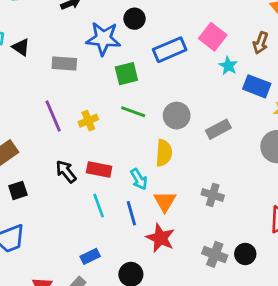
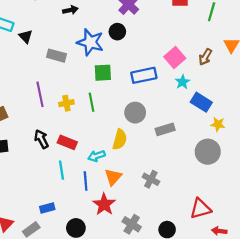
brown arrow: (261, 43) -> (205, 57), moved
blue rectangle: (170, 50) -> (144, 75), moved
green line: (133, 112) -> (91, 102), moved, turned 48
cyan arrow: (139, 179) -> (96, 156), turned 91
gray cross: (215, 254) -> (132, 224), moved

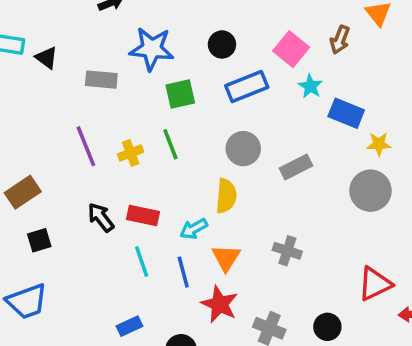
black circle: (117, 32) -> (222, 44), moved

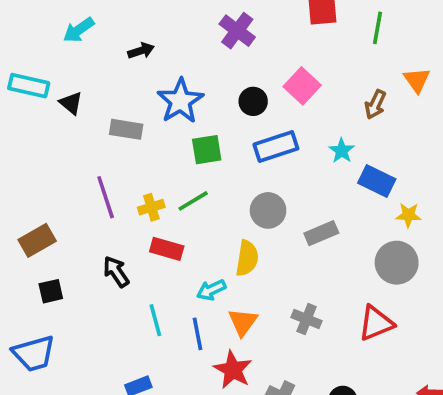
blue star: (152, 49) -> (180, 101), turned 30
pink square: (291, 49) -> (302, 86), moved
green line: (170, 144) -> (193, 201), turned 76
red rectangle: (143, 215) -> (167, 249), moved
red triangle: (375, 284) -> (376, 323), moved

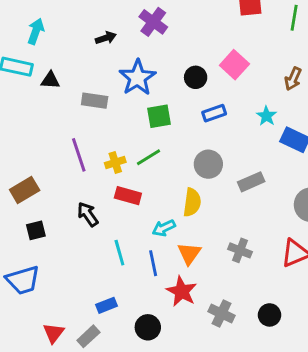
cyan arrow: (79, 30) -> (36, 31), moved, turned 145
purple cross: (237, 31) -> (153, 22), moved
black triangle: (71, 103) -> (50, 80), turned -36
blue rectangle: (276, 146) -> (214, 113), size x0.7

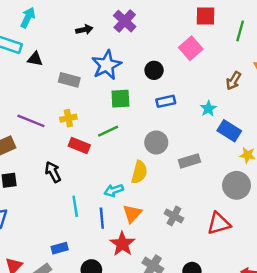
pink square: (234, 65) -> (191, 48), moved
purple line: (79, 155) -> (31, 121), moved, turned -56
yellow cross: (115, 163) -> (68, 118), moved
red rectangle: (128, 196) -> (79, 145), moved

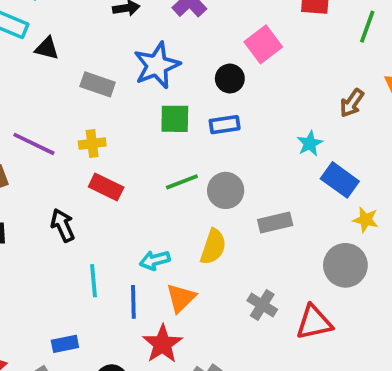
pink square: (191, 48) -> (263, 44), moved
blue rectangle: (166, 101) -> (225, 125), moved
green line: (108, 131) -> (182, 182), moved
yellow semicircle: (139, 172) -> (213, 247), moved
gray cross: (174, 216) -> (262, 305), moved

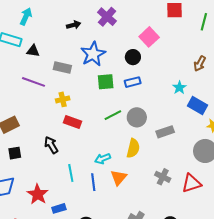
purple line: (34, 144) -> (34, 82), moved
red star: (162, 344) -> (38, 194), moved

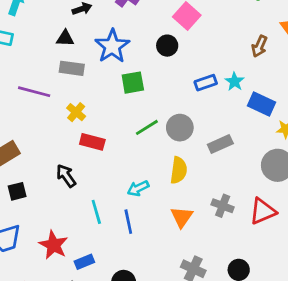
black triangle: (33, 51) -> (65, 38), moved
blue rectangle: (133, 82) -> (206, 83), moved
yellow cross: (63, 99) -> (76, 112), turned -32
orange triangle: (119, 178) -> (182, 217), moved

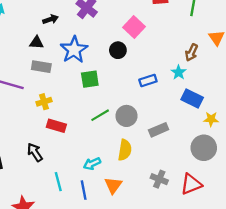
cyan star: (235, 82) -> (179, 72), moved
yellow cross: (76, 112) -> (44, 102), turned 32
orange triangle: (182, 217) -> (113, 185), moved

